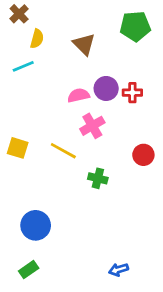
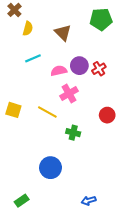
cyan line: (23, 66) -> (33, 58), moved
red cross: (132, 93) -> (99, 69), turned -32
blue circle: (36, 225) -> (50, 168), moved

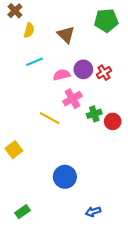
yellow square: (13, 110) -> (14, 150), moved, turned 35
green cross: (73, 133) -> (94, 114), moved, turned -32
blue circle: (50, 168) -> (65, 177), moved

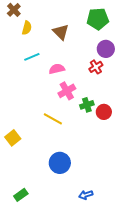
purple circle: (83, 69) -> (106, 49), moved
yellow line: (50, 118) -> (53, 119), moved

